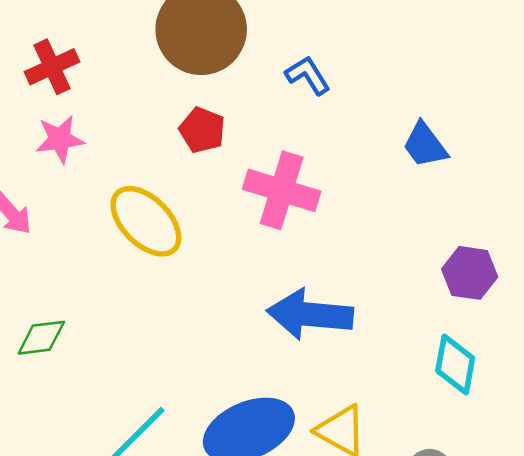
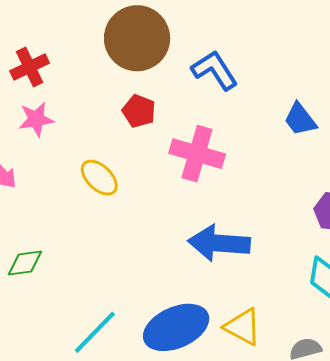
blue L-shape: (308, 75) -> (215, 70), size x1.4
yellow ellipse: (146, 221) -> (99, 178), size x0.7

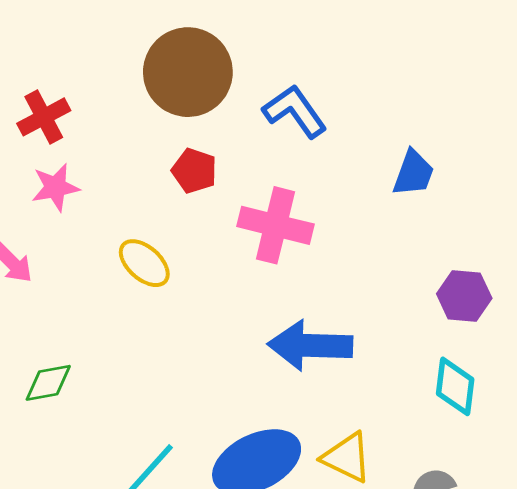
blue trapezoid: (300, 119) -> (413, 173), turned -120

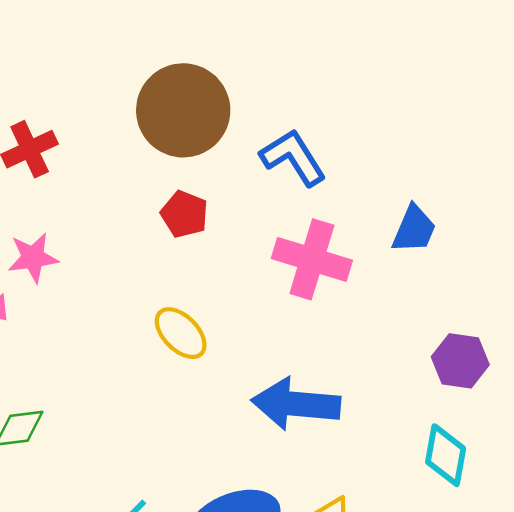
pink star: (55, 187) -> (33, 258), moved
pink cross: (276, 225) -> (312, 259), moved
yellow ellipse: (144, 263) -> (181, 333), moved

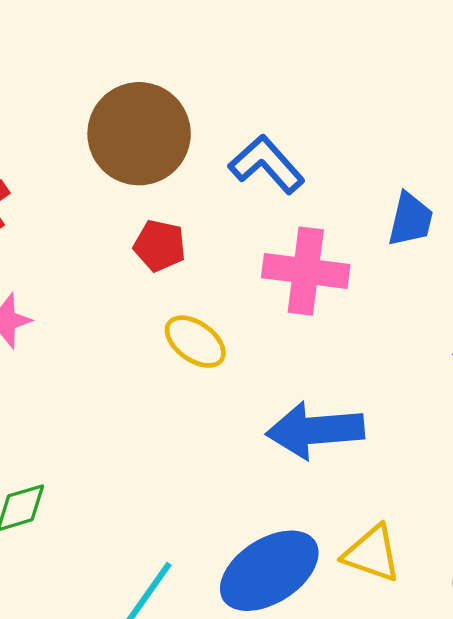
yellow ellipse: (181, 333) -> (195, 342), moved

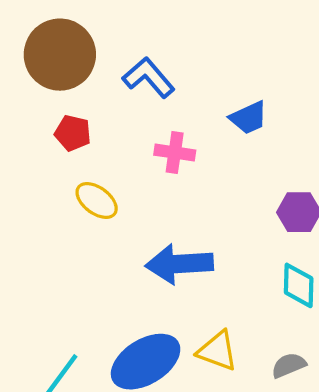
blue trapezoid: (410, 219) -> (249, 118), turned 51
pink cross: (306, 271) -> (175, 153), size x0.7

